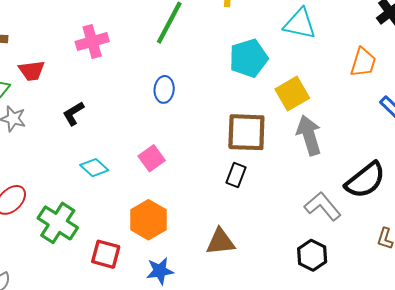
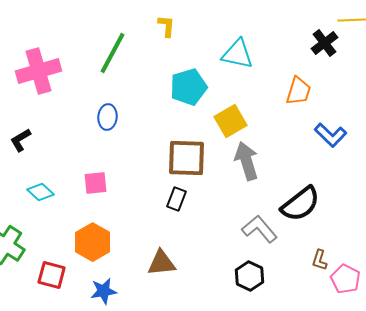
pink cross: (92, 41) -> (38, 71), size x1.4
pink square: (152, 158) -> (96, 183), turned 30

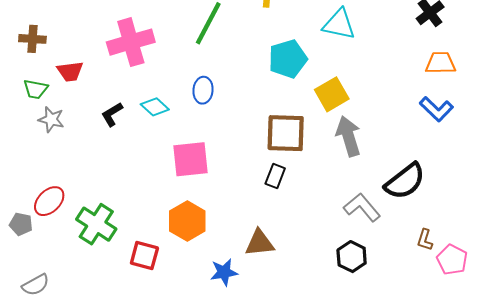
orange trapezoid: (298, 91) -> (441, 63), moved, turned -108
pink square: (96, 183) -> (190, 159), size x1.5
cyan diamond: (40, 192) -> (155, 107), moved
blue star: (104, 291) -> (224, 272), moved

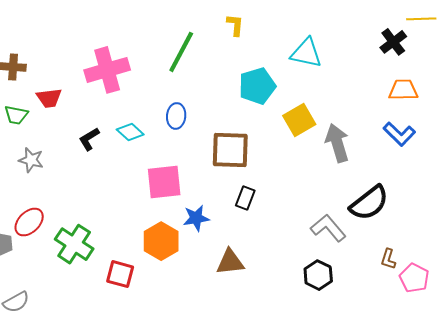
gray star: (51, 119) -> (31, 160), moved
brown square: (286, 133) -> (230, 150), moved
gray arrow: (348, 136) -> (337, 143), moved
blue star: (224, 272) -> (196, 218), moved

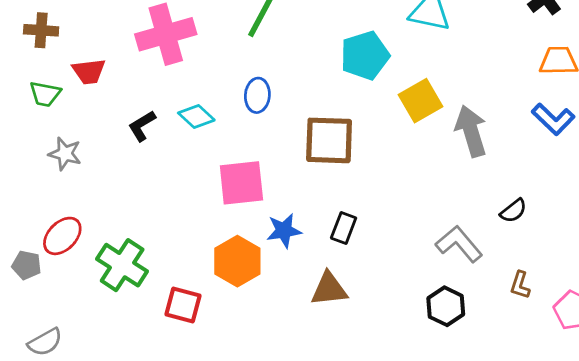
black rectangle: (245, 198) -> (344, 228), moved
black semicircle: (369, 203) -> (513, 211), size x0.5
brown L-shape: (388, 259) -> (520, 285), moved

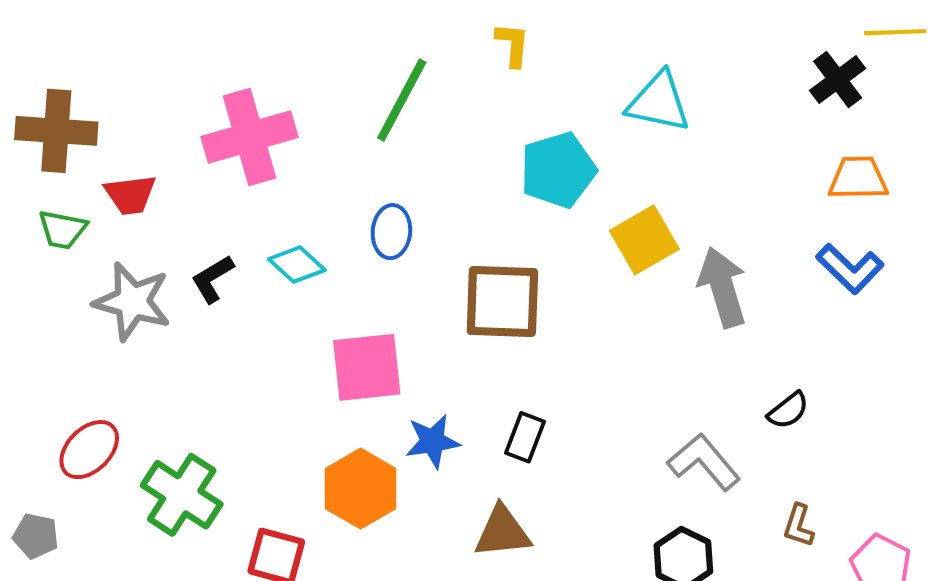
brown cross: (41, 30) -> (56, 131), size x1.5
gray star: (65, 154) -> (132, 302), moved, size x1.5
gray pentagon: (27, 265) -> (36, 536), moved

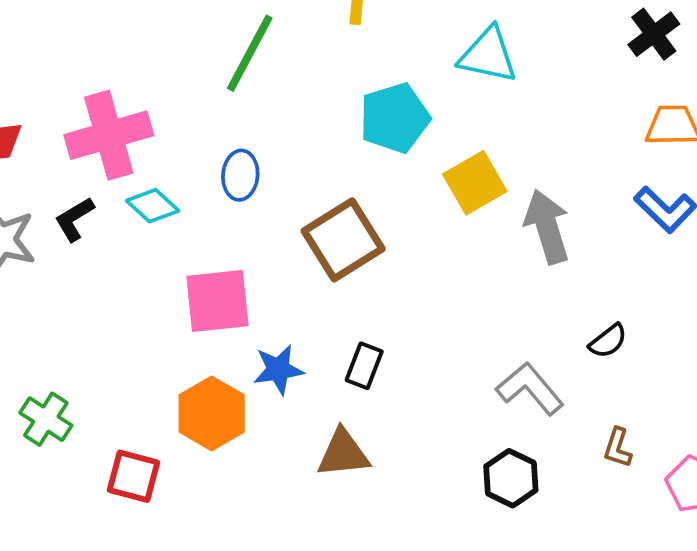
pink cross: (250, 137) -> (109, 135), moved
brown square: (502, 302) -> (343, 240), turned -34
green cross: (182, 495) -> (46, 419), size x0.7

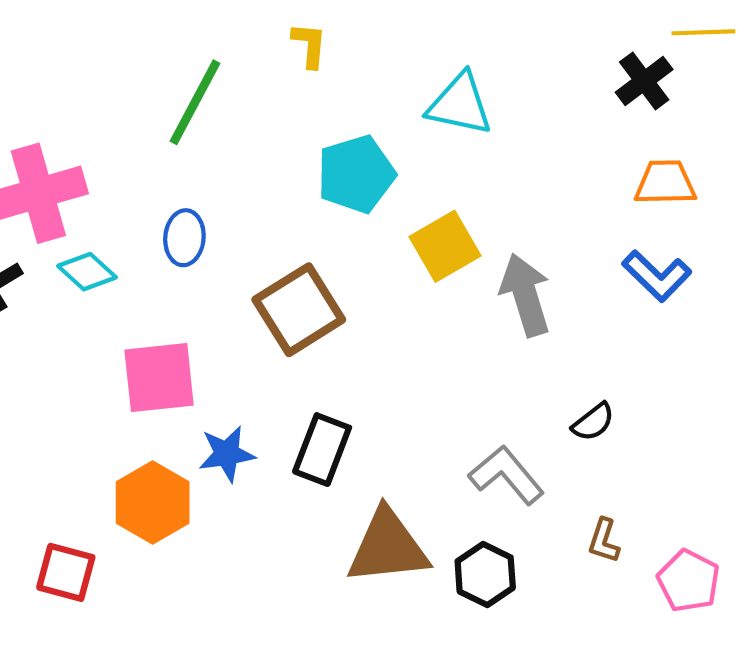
black rectangle: (364, 366) -> (322, 450), size x1.4
brown triangle: (343, 453) -> (388, 547), moved, size x1.4

